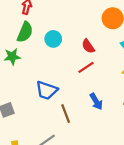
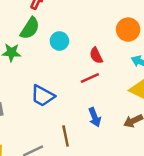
brown line: (66, 114) -> (66, 136), moved

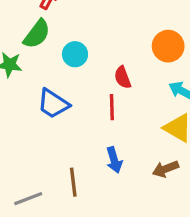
red line: (90, 78) -> (112, 107), turned -72
blue trapezoid: (43, 96) -> (53, 104), moved

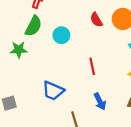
red semicircle: (123, 77) -> (96, 20), moved
blue trapezoid: (53, 104) -> (53, 91), moved

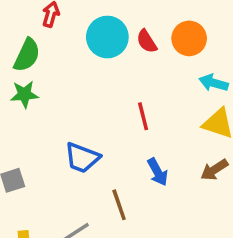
green semicircle: (33, 26) -> (27, 55), moved
cyan circle: (61, 35) -> (107, 37), moved, size x1.5

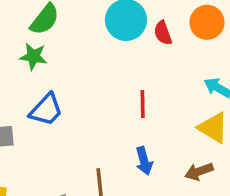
orange circle: (189, 38) -> (207, 22), moved
blue trapezoid: (82, 158) -> (46, 110), moved, turned -81

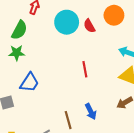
blue arrow: (144, 161) -> (91, 111), moved

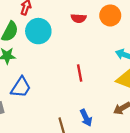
cyan circle: (67, 22) -> (38, 31), moved
red semicircle: (89, 26) -> (79, 18), moved, turned -56

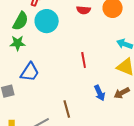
blue arrow: (86, 118) -> (100, 93), moved

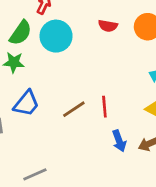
red line: (84, 60) -> (104, 107), moved
brown line: (67, 109) -> (74, 109), moved, turned 66

